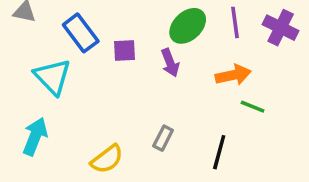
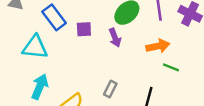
cyan triangle: (53, 77) -> (35, 47), turned -40
cyan arrow: (35, 136) -> (40, 87), moved

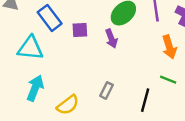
orange arrow: (158, 46) -> (169, 47), moved, turned 85
green line: (171, 67) -> (168, 80), moved

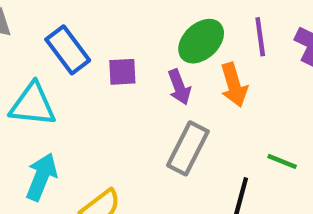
orange arrow: (169, 47) -> (234, 85), moved
gray rectangle: (106, 90) -> (188, 148), moved, size x1.6

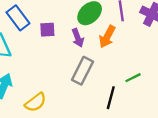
orange arrow: (234, 85) -> (107, 37), turned 45
green line: (282, 161) -> (133, 78), turned -49

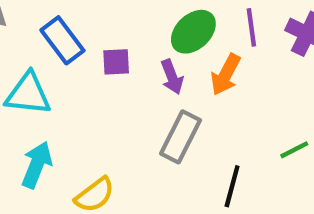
green line: (133, 78) -> (294, 150), moved

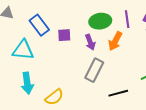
green ellipse: (193, 32) -> (100, 21), turned 35
cyan arrow: (37, 165) -> (27, 83), turned 150
black line: (232, 186) -> (118, 93), turned 60

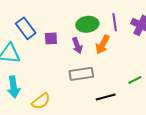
gray rectangle: (94, 70) -> (81, 74), turned 55

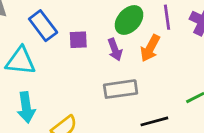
green ellipse: (87, 24) -> (129, 20), turned -40

